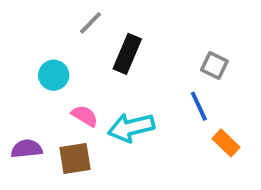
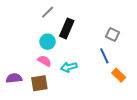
cyan circle: (54, 75) -> (48, 42), moved
cyan arrow: (131, 127) -> (69, 67), size x0.7

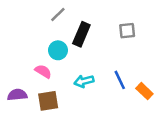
gray square: (112, 35) -> (127, 31), moved, turned -32
blue line: (104, 56) -> (120, 80), moved
pink semicircle: (44, 61) -> (43, 71), moved

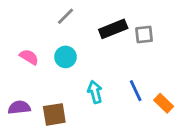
black rectangle: (81, 34) -> (113, 29), moved, turned 45
pink semicircle: (43, 71) -> (29, 57), moved
cyan arrow: (84, 81) -> (95, 92), turned 90

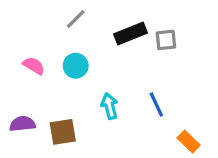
orange rectangle: (164, 103) -> (189, 142), moved

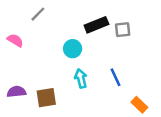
gray line: (76, 19) -> (38, 14), moved
pink semicircle: (34, 66) -> (15, 40), moved
cyan circle: (76, 66) -> (73, 49), moved

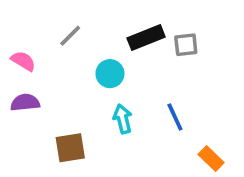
gray line: (38, 14) -> (70, 36), moved
purple semicircle: (16, 92) -> (25, 103), moved

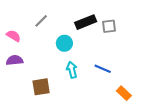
blue line: (175, 117) -> (103, 69), turned -42

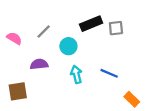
gray line: (41, 21) -> (44, 32), moved
purple semicircle: (15, 60) -> (39, 64), moved
brown square: (41, 87) -> (18, 91), moved

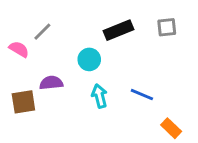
gray square: (116, 28) -> (167, 27), moved
gray line: (44, 32) -> (42, 32), moved
brown square: (18, 91) -> (23, 102), moved

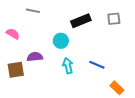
gray line: (42, 32) -> (33, 11), moved, turned 56

